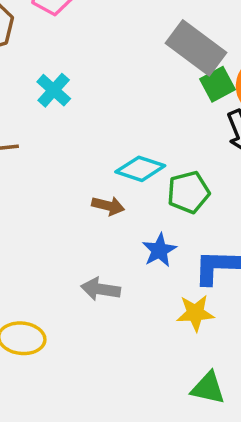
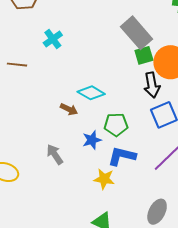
green pentagon: (188, 192) -> (116, 125), moved
gray arrow: (101, 289) -> (55, 154), turned 35

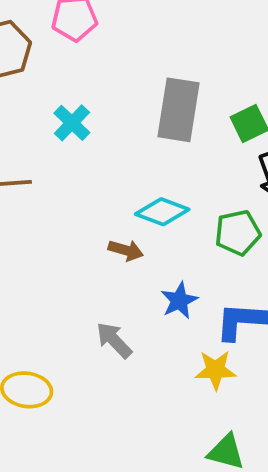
gray rectangle: (136, 33) -> (178, 110), moved, turned 60
green pentagon: (116, 125) -> (238, 233), moved

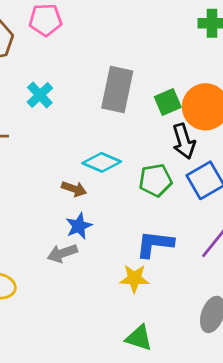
blue star: (179, 301) -> (79, 226), moved
gray arrow: (114, 340) -> (62, 253), turned -68

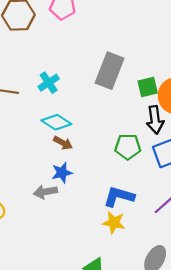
cyan cross: (40, 95) -> (49, 83), moved
cyan diamond: (102, 162) -> (56, 122), moved
yellow star: (134, 278) -> (114, 223), moved

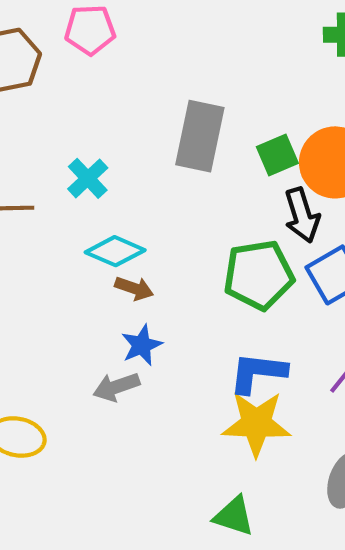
green pentagon: (128, 147) -> (259, 275), size x1.4
yellow star: (114, 223) -> (256, 424), size x1.5

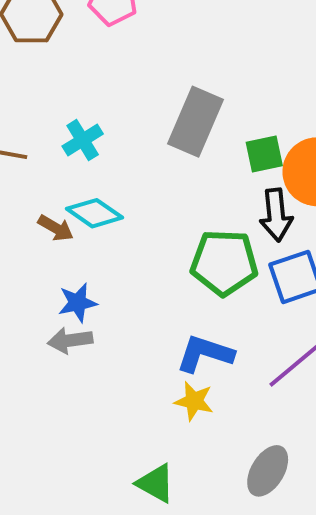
brown arrow: (134, 288) -> (56, 228), moved
blue star: (142, 345) -> (78, 303), moved
yellow star: (256, 424) -> (194, 401), size x0.6

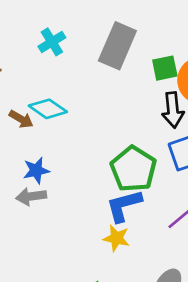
cyan cross: (83, 140) -> (52, 42), moved
green pentagon: (224, 263) -> (133, 169), moved, turned 30
blue L-shape: (205, 354) -> (124, 206), turned -33

